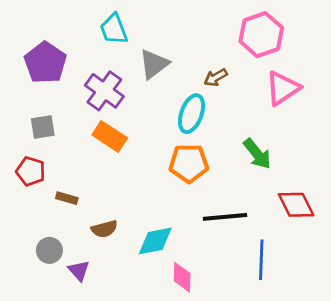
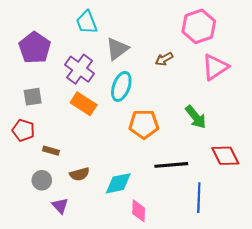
cyan ellipse: (192, 114) -> (121, 86), moved
gray circle: (49, 250) -> (42, 180), moved

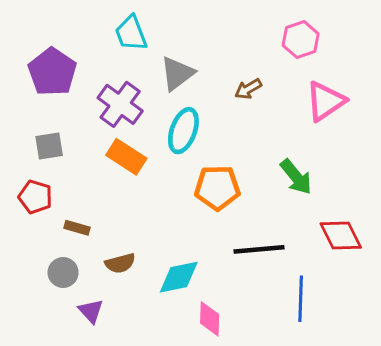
pink hexagon: (199, 26) -> (301, 40), size x0.7

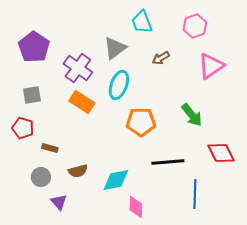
cyan trapezoid: (131, 33) -> (142, 22), moved

